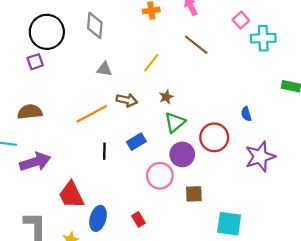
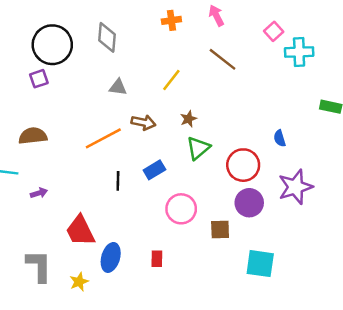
purple circle: (182, 154) -> (249, 203), moved
purple arrow: (35, 162) -> (39, 193), size x0.5
red rectangle: (139, 219) -> (157, 259), turned 32

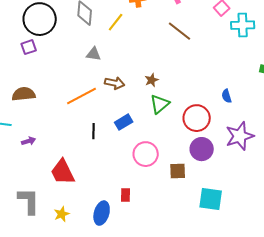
yellow line: (171, 80) -> (116, 22), moved
blue ellipse: (111, 257) -> (102, 213), moved

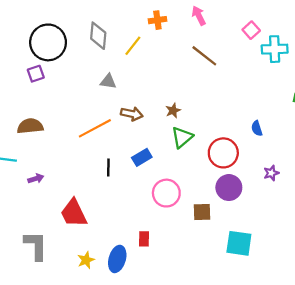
purple star: (240, 136) -> (271, 173), size x0.5
yellow star: (62, 214) -> (86, 260), moved

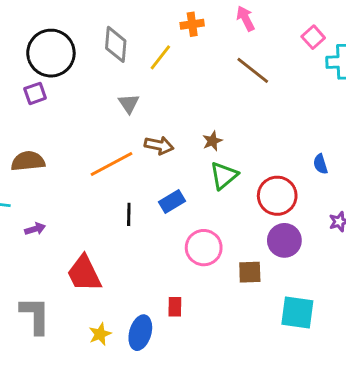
gray triangle: (108, 81) -> (129, 104), turned 48

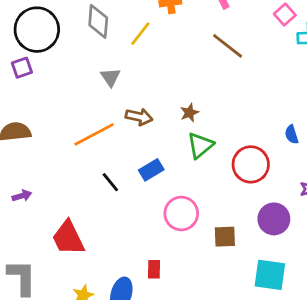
black line: (129, 214) -> (110, 182), turned -40
purple circle: (284, 240) -> (274, 219), moved

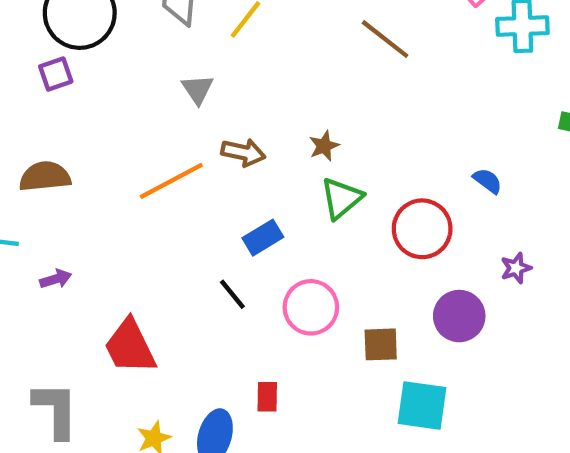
blue semicircle: (292, 134) -> (488, 181), turned 144
black line: (110, 182) -> (232, 294), moved
cyan square: (270, 275) -> (422, 405), moved

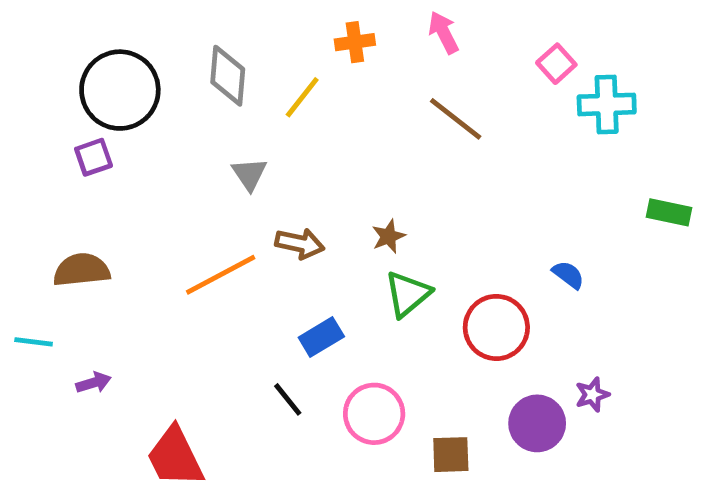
purple star: (516, 268) -> (592, 395), moved

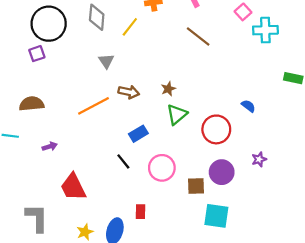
purple arrow: (94, 383) -> (50, 146), moved
purple circle: (537, 423) -> (222, 172), moved

